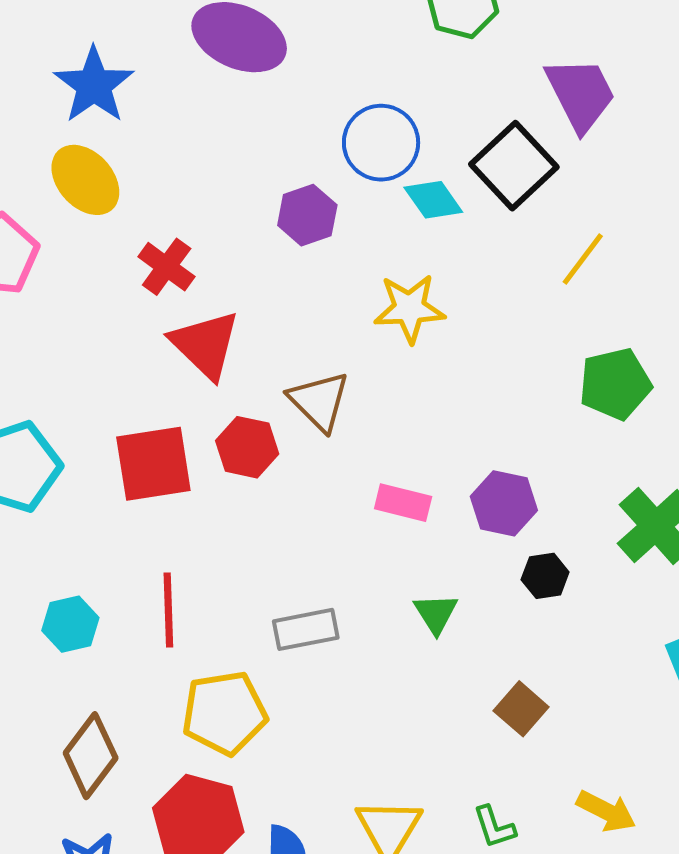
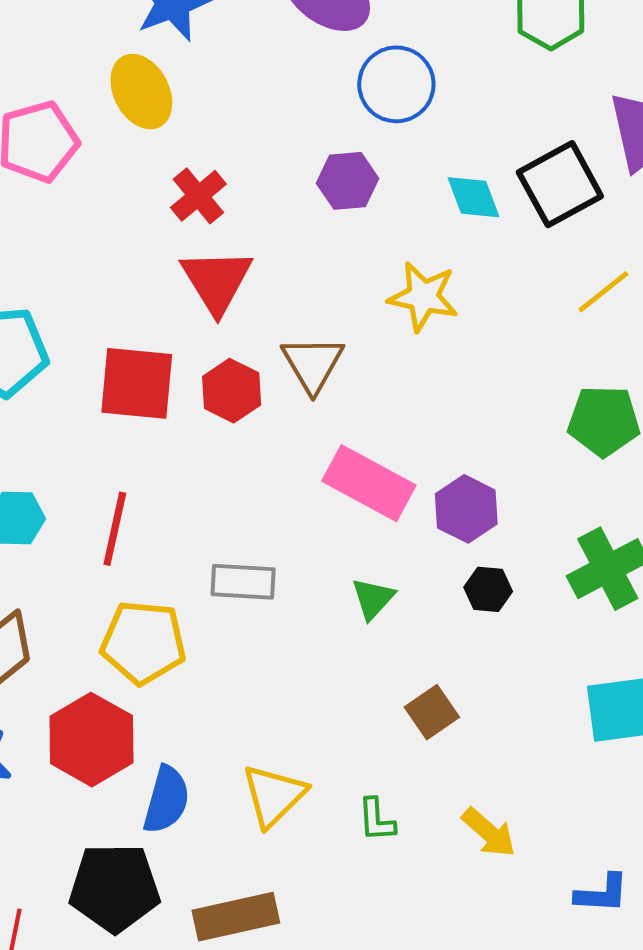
blue circle: (381, 143) -> (396, 84), moved
pink rectangle: (403, 503) -> (369, 483), size x1.6

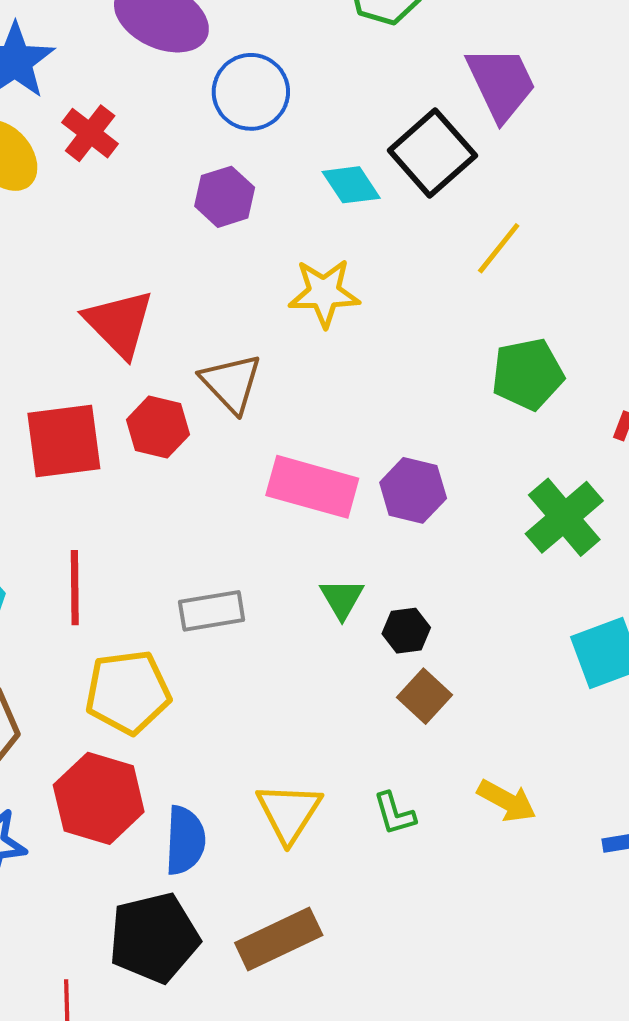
red cross: (198, 196) -> (90, 133), moved
black hexagon: (488, 589) -> (406, 631), moved

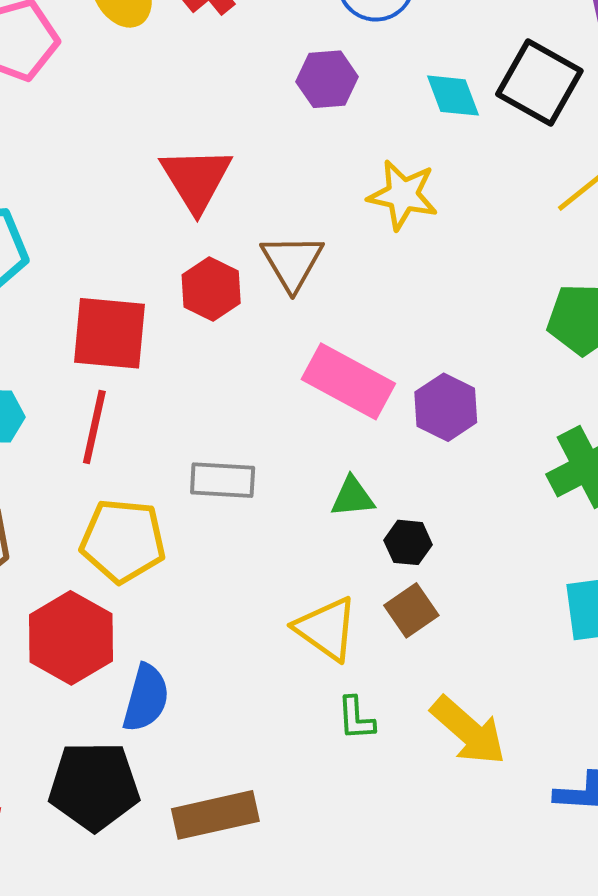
black square: (432, 153) -> (539, 83), turned -32
red square: (64, 441) -> (110, 333), moved
green triangle: (342, 599) -> (352, 497), turned 42
yellow arrow: (507, 801) -> (468, 731), size x1.4
yellow triangle: (289, 812) -> (326, 629), moved, turned -40

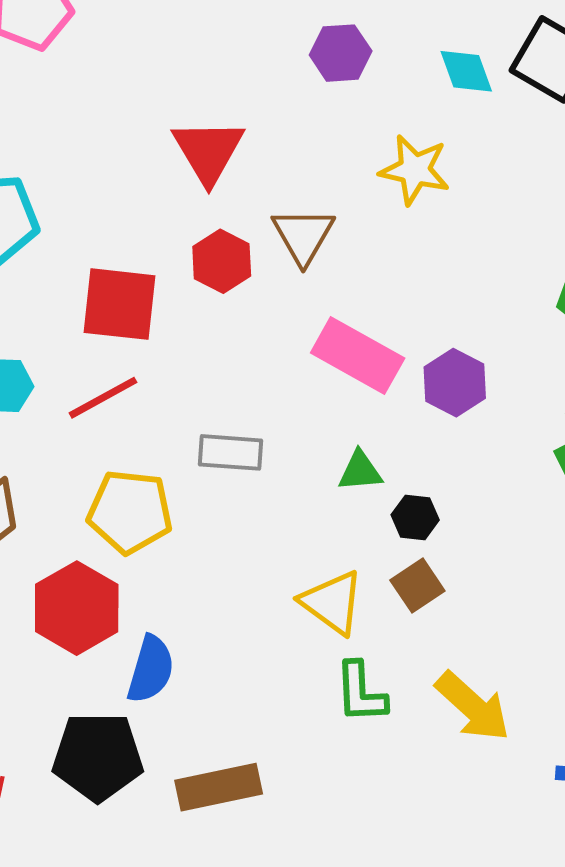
red line: (94, 427) -> (103, 398), turned 48
green L-shape: (356, 718) -> (361, 692), size x1.4

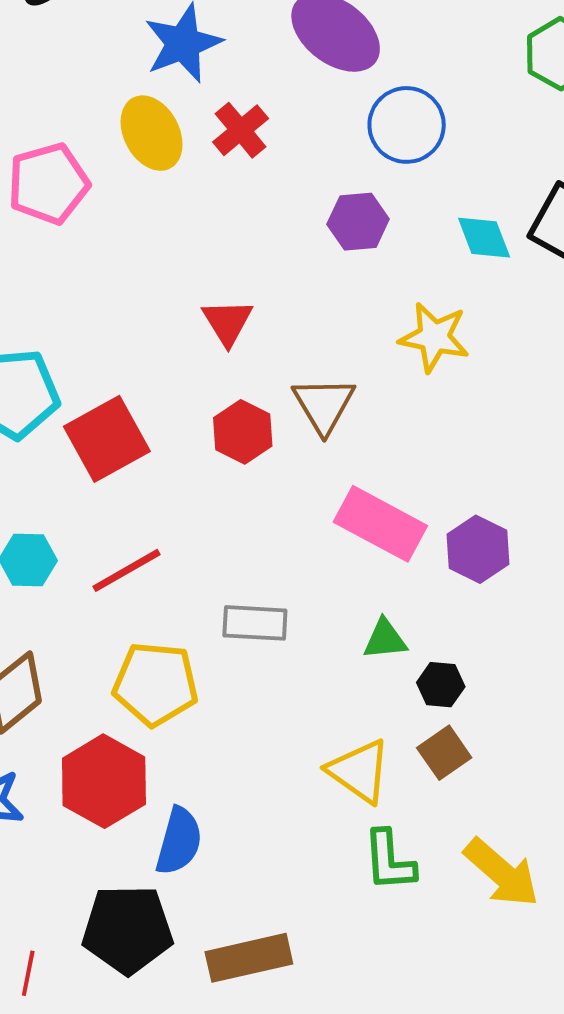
red triangle: (208, 151) -> (227, 322), size x0.7
red square: (120, 304) -> (107, 439), moved, turned -34

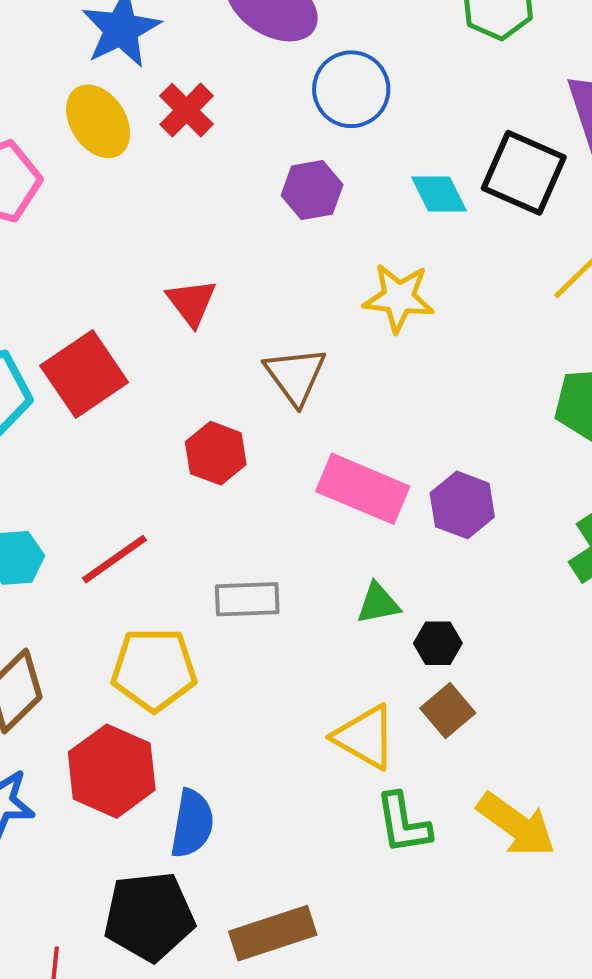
red hexagon: (243, 432) -> (216, 453), moved
red square: (107, 439) -> (84, 374), moved

